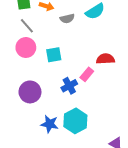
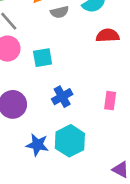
red semicircle: (105, 59) -> (108, 36), moved
pink rectangle: (87, 74) -> (110, 101), moved, turned -32

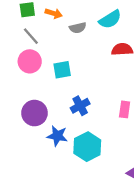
blue star: (37, 145) -> (57, 136), moved

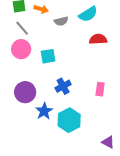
blue star: (57, 136) -> (44, 111), turned 30

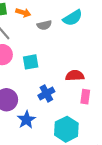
red semicircle: (98, 39) -> (75, 76), moved
cyan hexagon: (69, 120) -> (66, 129), moved

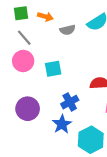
blue star: (26, 120) -> (62, 124), moved

